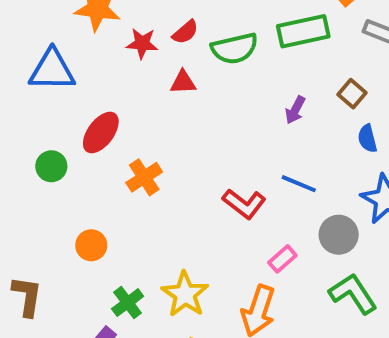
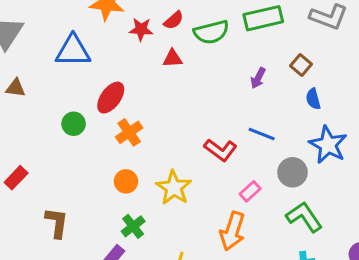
orange cross: (144, 177) -> (129, 132), moved
orange circle: (91, 245) -> (126, 181), moved
yellow star: (185, 294) -> (174, 188), moved

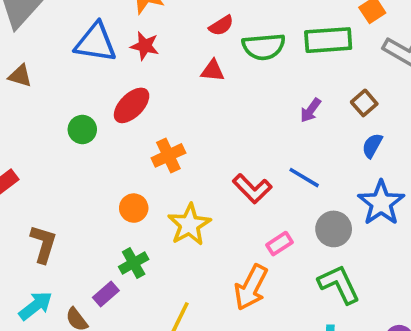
red star: (141, 29) -> (145, 46), moved
blue semicircle: (313, 99) -> (372, 146), turned 35
orange cross: (129, 132) -> (168, 155), moved

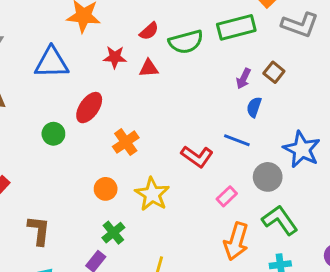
red star: (145, 46) -> (115, 57), moved
purple arrow: (311, 110) -> (243, 79), moved
blue semicircle: (372, 146) -> (254, 107), moved
orange arrow: (251, 287) -> (236, 241), moved

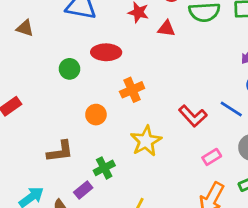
red ellipse: (89, 108) -> (106, 52), turned 44
orange circle: (106, 189) -> (96, 115), moved
brown L-shape: (39, 230) -> (60, 151), moved, turned 64

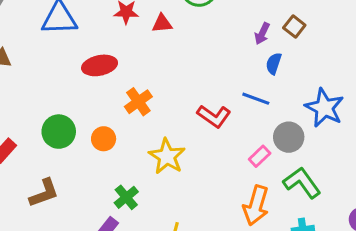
green circle: (69, 69) -> (59, 132), moved, size x1.4
brown L-shape: (60, 151) -> (44, 193), moved
pink rectangle: (212, 157) -> (260, 156), moved

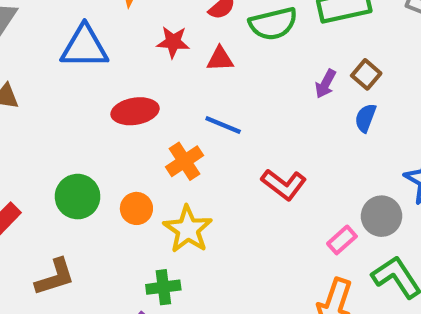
brown square: (294, 27) -> (366, 74), moved
purple arrow: (262, 33) -> (326, 84), moved
blue line: (256, 99) -> (223, 125), moved
yellow star: (167, 156) -> (188, 229), moved
green cross: (126, 197) -> (163, 287), turned 30

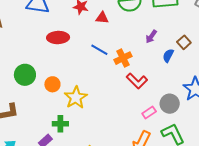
brown square: (366, 74) -> (184, 42), moved
orange cross: (185, 161) -> (123, 58), moved
red L-shape: (284, 184) -> (137, 81), moved

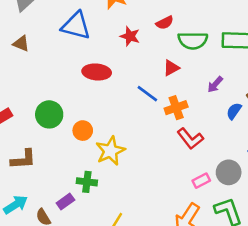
red triangle: (102, 18) -> (171, 68), moved, turned -40

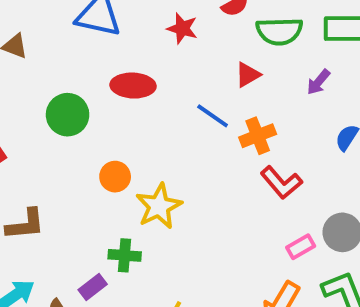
purple arrow: (215, 84) -> (318, 82), moved
green circle: (49, 114) -> (68, 115), moved

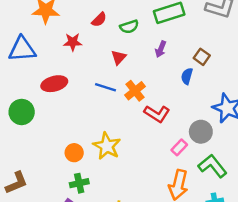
green semicircle: (279, 31) -> (129, 27), size x0.7
orange circle: (115, 177) -> (74, 153), moved
yellow star: (159, 206) -> (107, 146), moved

